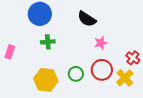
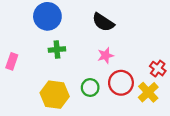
pink star: (101, 43) -> (106, 55), moved

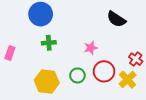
black semicircle: (103, 22) -> (116, 19), moved

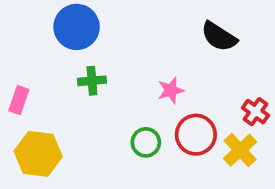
yellow hexagon: (47, 82) -> (38, 154), moved

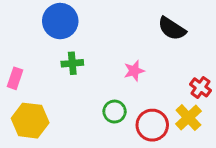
red circle: (196, 135) -> (152, 125), moved

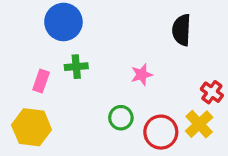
black semicircle: (172, 29) -> (182, 30), turned 60
pink rectangle: (15, 78) -> (41, 81), moved

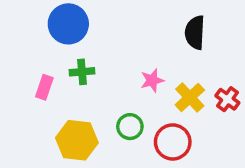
yellow cross: (199, 124) -> (190, 97), moved
yellow hexagon: (32, 127) -> (77, 140), moved

